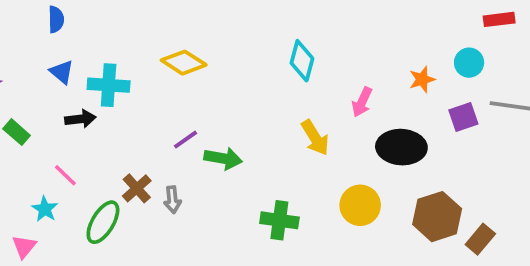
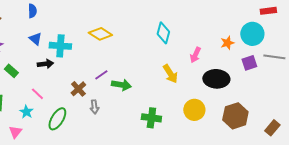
cyan circle: (469, 63) -> (252, 34), size x1.5
brown cross: (137, 188) -> (78, 89), moved
brown rectangle: (480, 239) -> (272, 128), moved

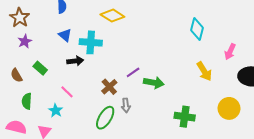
yellow diamond: (100, 34) -> (112, 16), moved
green ellipse: (57, 119) -> (105, 118), moved

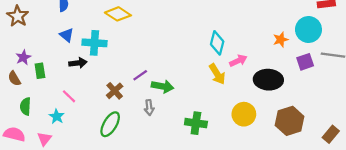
cyan diamond: (197, 29) -> (217, 43), moved
purple star: (25, 41) -> (23, 57), moved
pink arrow: (230, 52) -> (238, 61), moved, turned -140
green rectangle: (40, 68) -> (40, 71), turned 40
gray arrow: (126, 105) -> (149, 108), moved

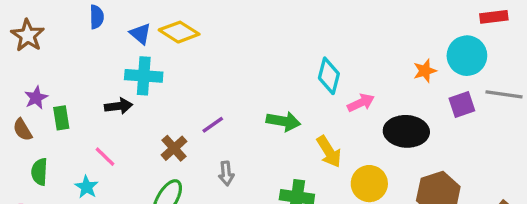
blue triangle: (67, 35) -> (140, 34), moved
yellow arrow: (217, 74) -> (329, 152), moved
green arrow: (163, 86) -> (283, 121), moved

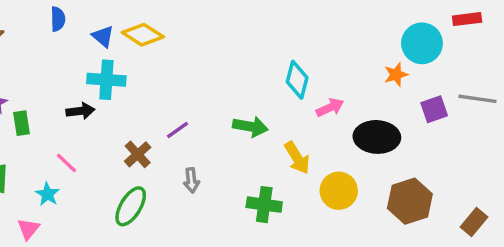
cyan circle: (467, 56) -> (422, 43), moved

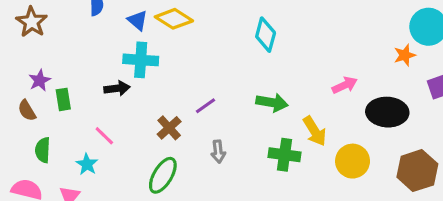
cyan diamond: (297, 80) -> (266, 35), moved
green cross: (264, 205) -> (285, 155), moved

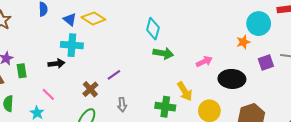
green arrow: (272, 103) -> (163, 53), moved

